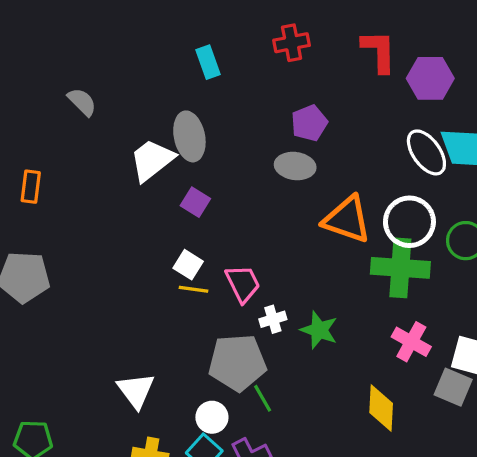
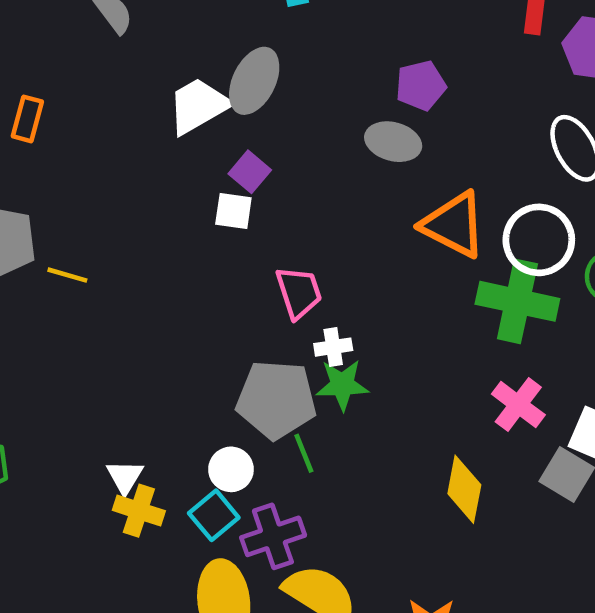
gray ellipse: (189, 136) -> (254, 81), turned 30
white square: (188, 265) -> (233, 211), moved, turned -32
yellow line: (193, 289) -> (67, 275), moved
green star: (319, 330) -> (342, 385), moved, turned -30
white triangle: (136, 390) -> (125, 477), moved, size x0.7

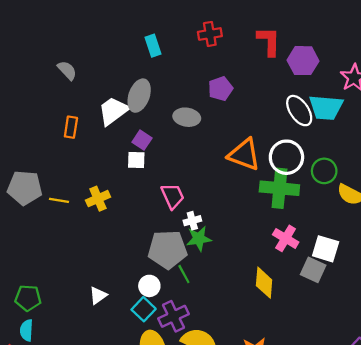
orange rectangle: (27, 119) -> (71, 127), moved
gray ellipse: (393, 142) -> (187, 117), moved
white triangle: (125, 477) -> (98, 295), turned 30
yellow cross: (139, 511) -> (98, 199), moved, turned -35

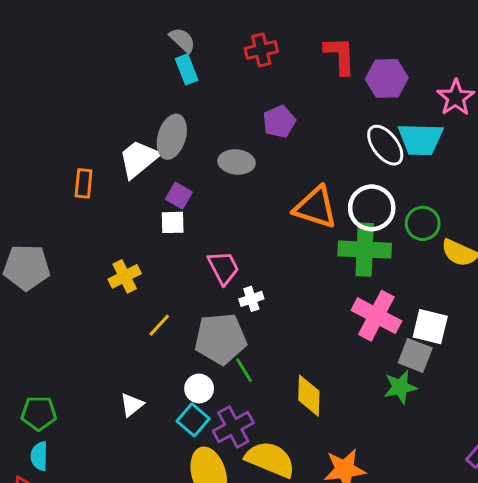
gray semicircle: (67, 70) -> (182, 40), moved
yellow line: (59, 200) -> (159, 325), moved, turned -54
pink cross: (286, 238) -> (376, 316), size x1.4
green star: (199, 239) -> (400, 387), moved
yellow diamond: (264, 283) -> (309, 396), moved

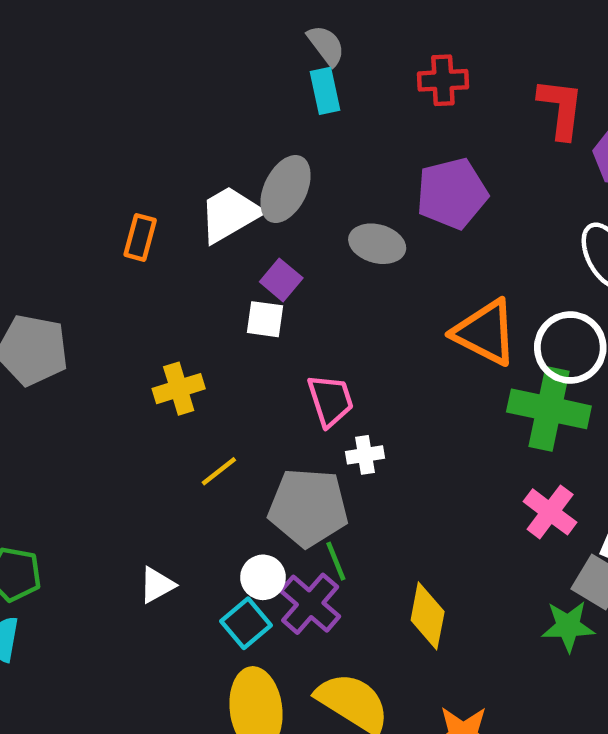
purple pentagon: (279, 122) -> (452, 193), size x1.4
pink cross: (376, 316) -> (550, 512), size x0.7
purple cross: (233, 427) -> (310, 604), moved, turned -30

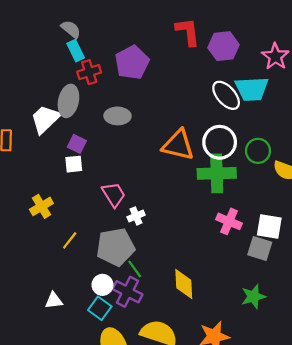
red cross: (443, 80) -> (89, 72), moved
purple pentagon: (452, 193) -> (132, 63), moved
white triangle: (157, 585) -> (54, 301), turned 36
green star: (568, 626) -> (253, 297), moved

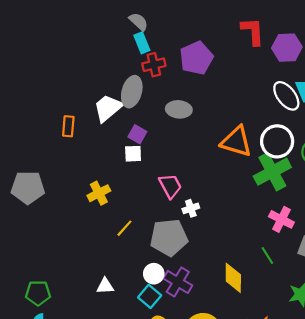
green cross: (217, 173) -> (272, 172), turned -30
green line: (135, 269) -> (267, 256), moved

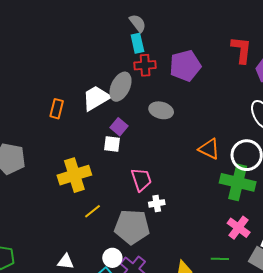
orange triangle: (236, 142) -> (209, 149), size x0.7
green cross: (272, 172) -> (238, 182), turned 32
yellow cross: (99, 193) -> (74, 175), size x1.5
green line: (267, 256) -> (220, 259), turned -66

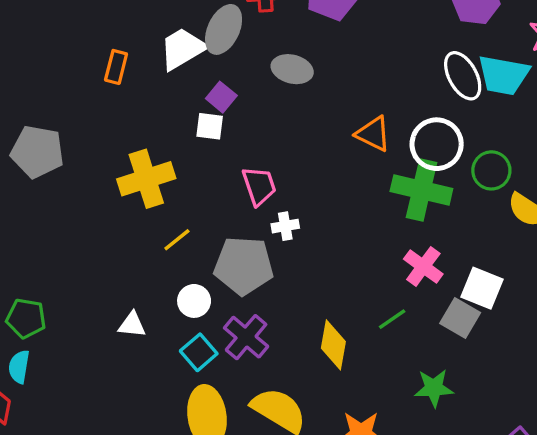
white circle: (112, 258) -> (194, 301), moved
green line: (220, 259) -> (392, 319), turned -36

